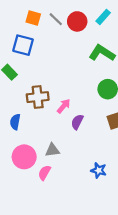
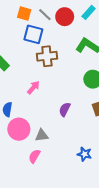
blue square: (23, 45) -> (33, 34), moved
brown cross: (38, 97) -> (47, 56), moved
pink arrow: (64, 106) -> (33, 87), moved
pink circle: (24, 157) -> (19, 129), moved

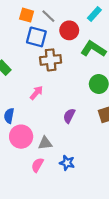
red circle: (65, 17) -> (69, 30), moved
blue star: (84, 154) -> (67, 163), moved

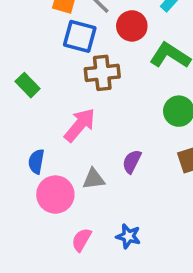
pink arrow: (36, 93) -> (80, 125), size x1.5
gray triangle: (45, 143) -> (94, 179), moved

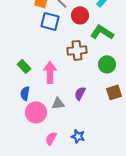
brown cross: (102, 73) -> (77, 50), moved
green rectangle: (28, 85) -> (24, 66), moved
pink arrow: (80, 125) -> (50, 72), turned -40

